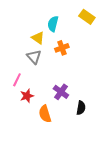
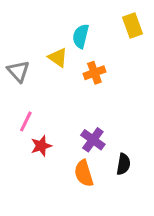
yellow rectangle: (87, 17) -> (133, 25), turned 35
gray triangle: (34, 57) -> (18, 71), moved
orange semicircle: (45, 114) -> (84, 173), moved

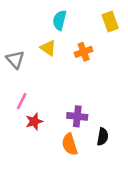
cyan semicircle: (81, 36) -> (60, 20), moved
orange cross: (94, 73) -> (84, 52), moved
purple cross: (93, 140) -> (77, 116), turned -30

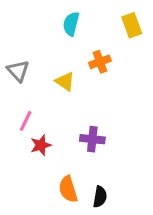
yellow triangle: (48, 48) -> (65, 81), moved
black semicircle: (103, 137) -> (100, 197), moved
orange semicircle: (70, 144) -> (68, 189), moved

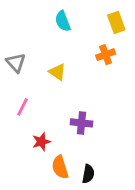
cyan semicircle: (71, 24) -> (63, 21), turned -35
orange cross: (100, 62) -> (106, 55), moved
red star: (41, 145) -> (41, 142), moved

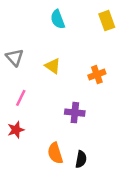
orange cross: (106, 55) -> (97, 75), moved
red star: (41, 142) -> (16, 130), moved

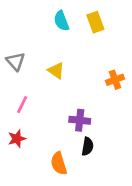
yellow rectangle: (107, 21) -> (95, 22), moved
orange cross: (97, 75) -> (115, 80), moved
black semicircle: (81, 159) -> (88, 146), moved

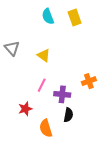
orange cross: (115, 80) -> (89, 81), moved
pink line: (22, 105) -> (42, 85), moved
red star: (17, 139) -> (25, 109), moved

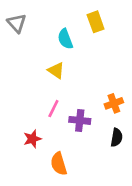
cyan semicircle: (48, 16) -> (65, 39), moved
gray triangle: (12, 48) -> (17, 23), moved
black semicircle: (68, 115) -> (117, 137), moved

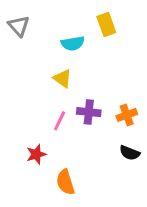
cyan semicircle: (65, 39) -> (73, 43), turned -78
purple cross: (80, 120) -> (89, 112), moved
black semicircle: (117, 137) -> (130, 153), turned 102

